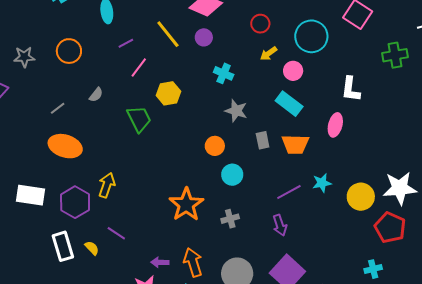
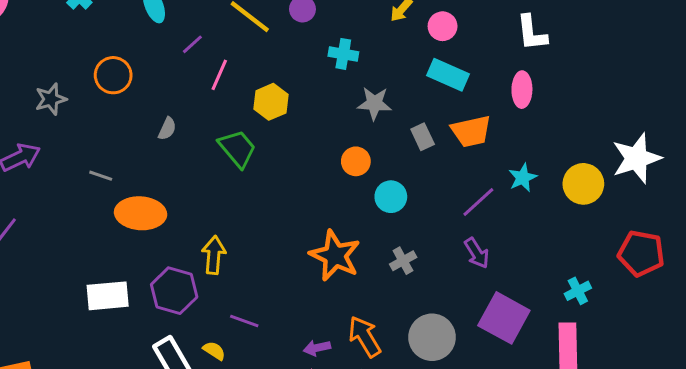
gray line: (58, 108) -> (101, 176), moved, turned 70
red pentagon: (390, 227) -> (641, 253), moved
cyan cross: (373, 269) -> (578, 291), moved

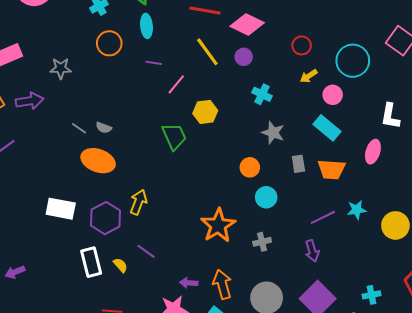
purple line: (192, 44) -> (154, 63), moved, turned 35
orange circle: (113, 75) -> (109, 43), moved
gray semicircle: (167, 129) -> (104, 128), moved, turned 70

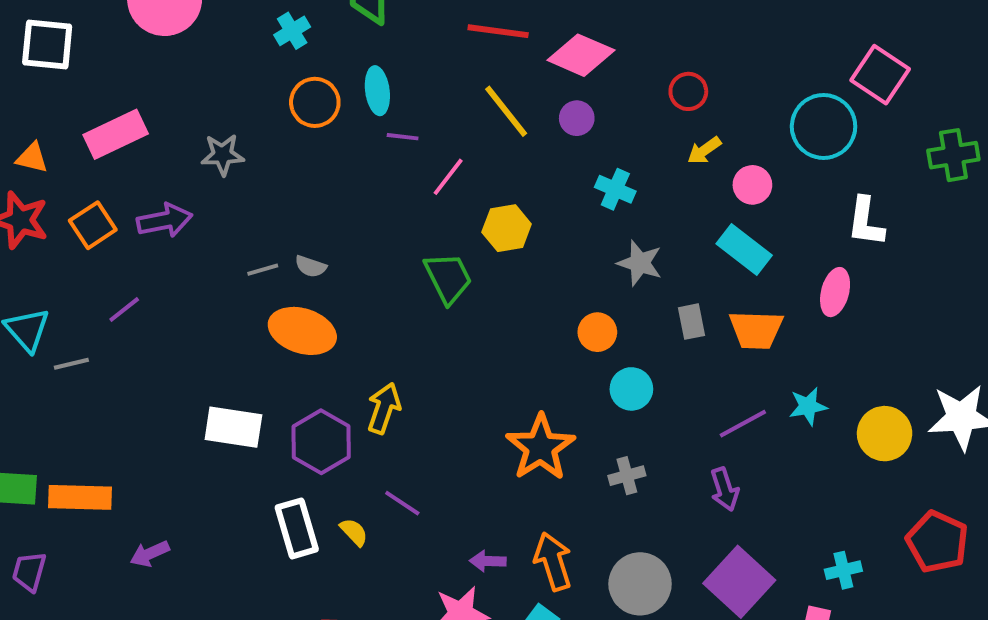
cyan ellipse: (146, 26) -> (377, 91), moved
cyan circle: (353, 61) -> (824, 126), moved
gray line: (79, 128) -> (263, 270), turned -49

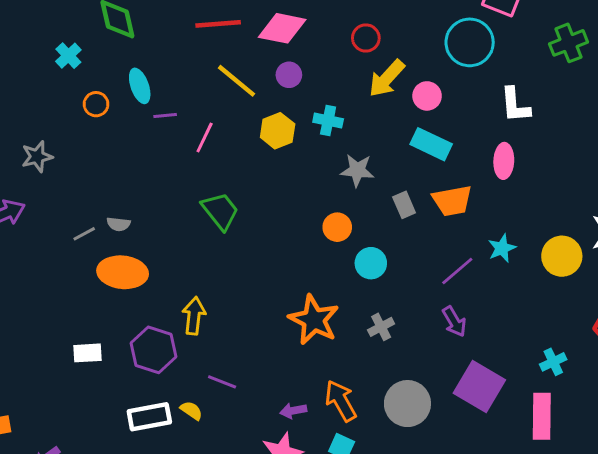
orange circle: (315, 102) -> (96, 104), size x0.7
yellow arrow: (704, 150) -> (387, 78), size x1.6
yellow hexagon: (507, 228) -> (278, 131), moved
white rectangle: (233, 427) -> (87, 353), size x0.7
white rectangle: (297, 528) -> (149, 417), turned -72

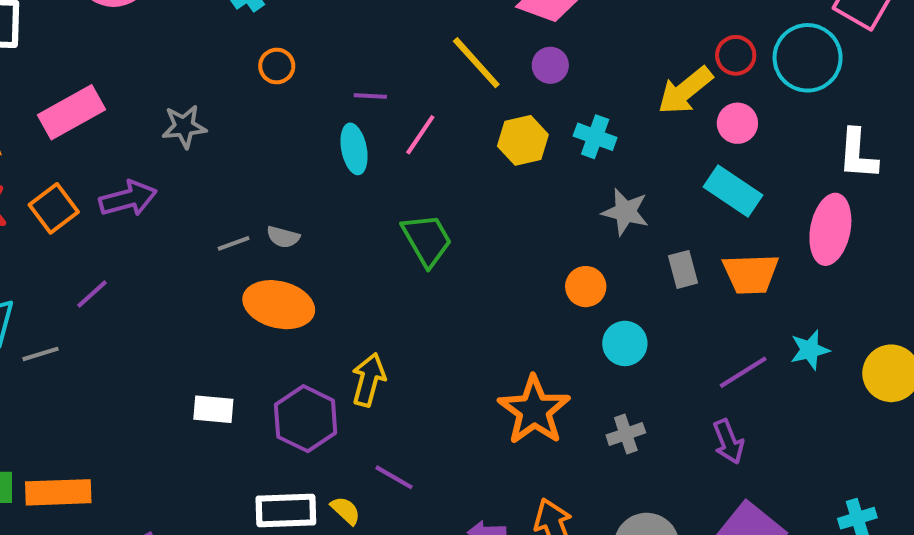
red circle: (366, 38) -> (736, 55), moved
cyan ellipse: (140, 86) -> (354, 149), moved
pink ellipse: (504, 161) -> (830, 229), size x1.4

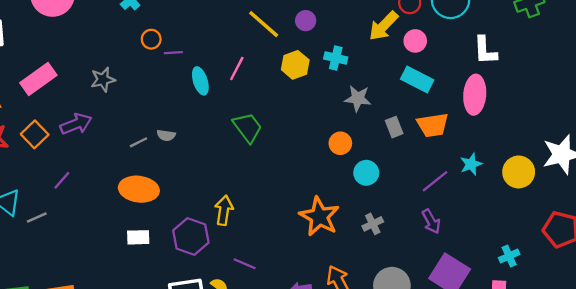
purple line: (370, 96) -> (173, 53), moved
orange ellipse: (279, 305) -> (139, 189), moved

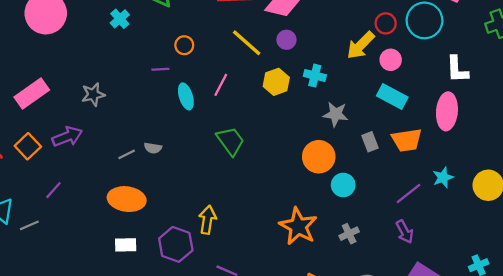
orange circle: (151, 39) -> (184, 45), moved
orange circle: (340, 143) -> (319, 157), size x1.5

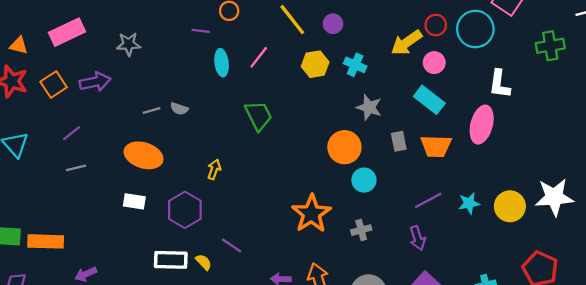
cyan star: (443, 177) -> (469, 203), moved
yellow arrow: (207, 220) -> (214, 169), moved, size x0.7
gray line: (29, 225) -> (76, 168), moved

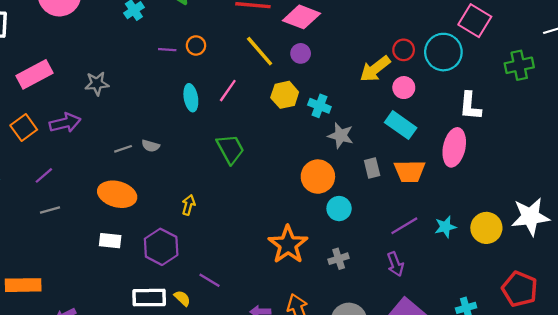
purple line: (201, 31) -> (167, 50), moved
cyan cross: (355, 65) -> (319, 106), moved

